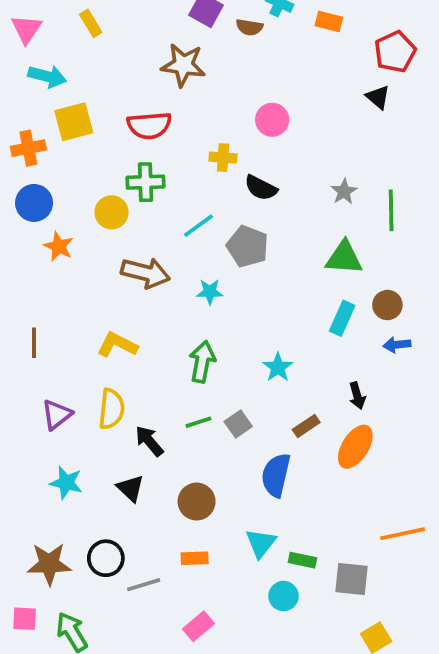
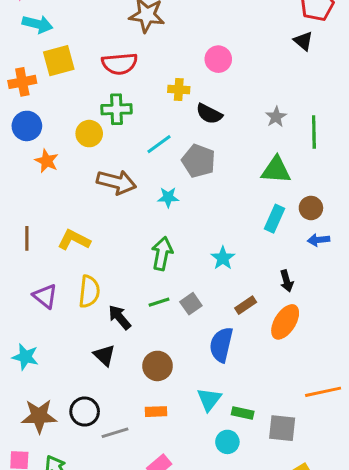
yellow L-shape: (117, 345) -> (74, 240), moved
purple triangle: (57, 415) -> (45, 296), turned -44
cyan star: (66, 483) -> (25, 357), moved

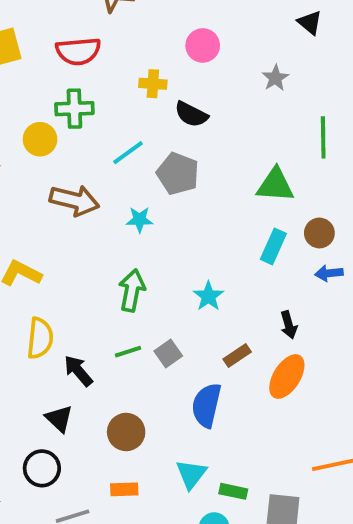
gray star: (276, 117) -> (275, 78), moved
black circle: (85, 412) -> (42, 468), moved

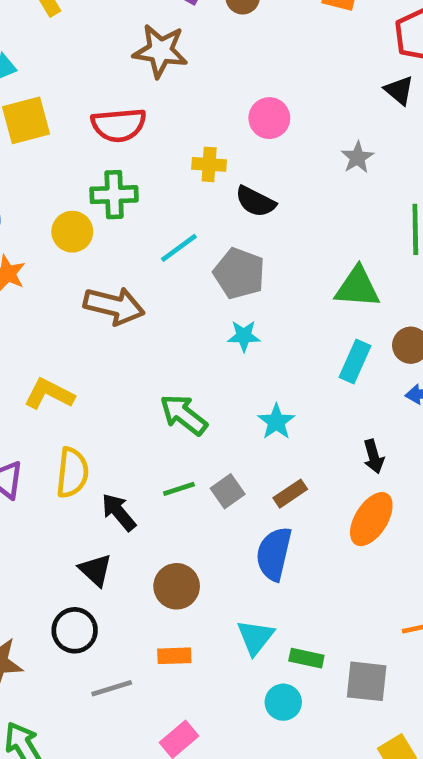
cyan star: (140, 220) -> (244, 336), moved
green arrow: (132, 290) -> (184, 415), turned -63
brown rectangle: (237, 355) -> (290, 494), moved

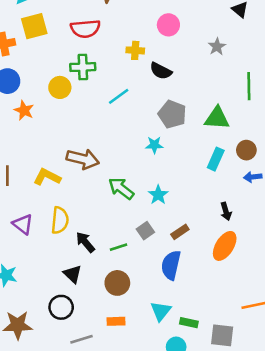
gray pentagon: (239, 273) -> (172, 114), moved
brown arrow: (114, 306) -> (83, 159), moved
cyan star: (276, 422) -> (158, 195), moved
green line: (179, 489) -> (119, 247), moved

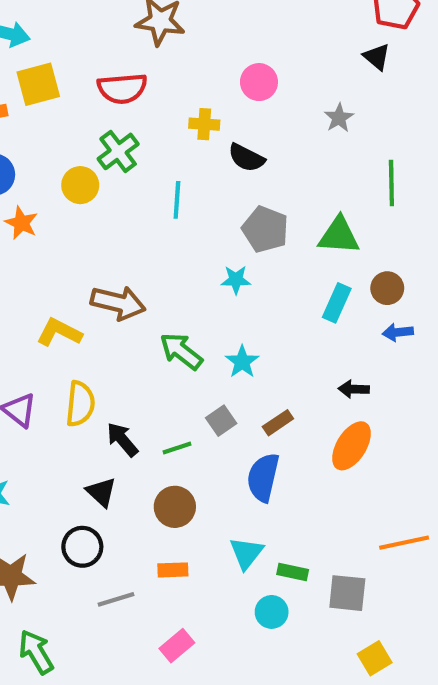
green cross: (83, 67) -> (118, 151), turned -35
cyan line: (119, 96) -> (177, 200), turned -50
black arrow: (226, 211) -> (354, 389), turned 108

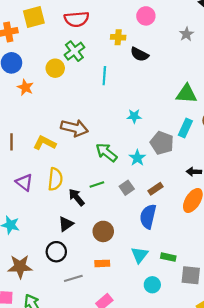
gray pentagon: (265, 229) -> (162, 143), moved
green line: (177, 448) -> (97, 184), moved
black triangle: (101, 492) -> (66, 224), turned 42
green rectangle: (293, 572) -> (168, 257), moved

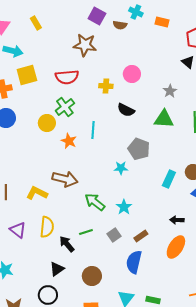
yellow cross: (118, 37) -> (106, 86), moved
orange star: (25, 87) -> (69, 141), moved
green triangle: (186, 94) -> (164, 119), moved
gray pentagon: (162, 143) -> (139, 149), moved

